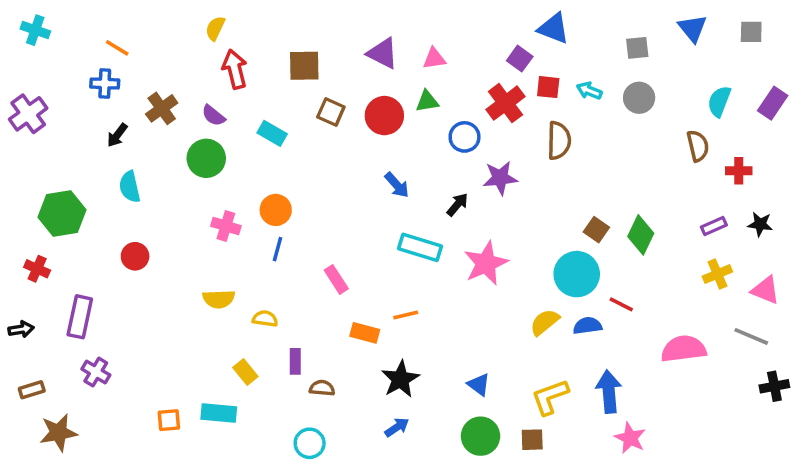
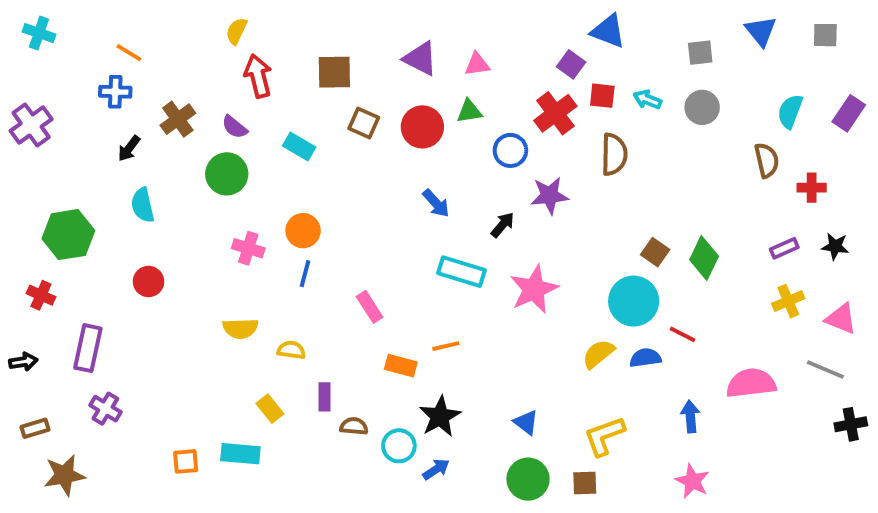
blue arrow: (609, 392) -> (690, 416), moved, size x0.7
cyan circle: (310, 443) -> (399, 446), moved

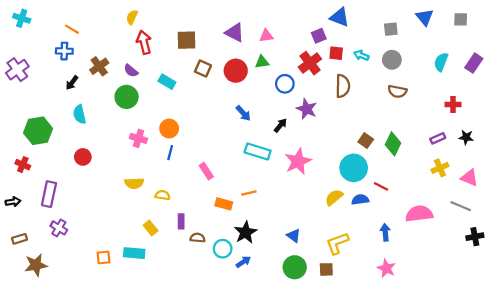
purple square: (571, 64) -> (319, 36), turned 32
brown semicircle: (767, 160) -> (397, 91), moved, turned 114
purple star: (550, 195) -> (307, 109), turned 30

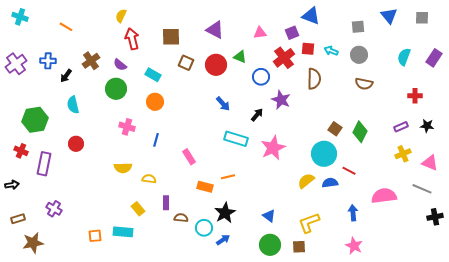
pink triangle: (266, 36) -> (260, 33), moved
blue cross: (64, 51) -> (48, 61), moved
green triangle: (262, 62) -> (240, 57), turned 32
orange circle: (169, 129) -> (155, 102), moved
purple rectangle: (49, 194) -> (44, 164), moved

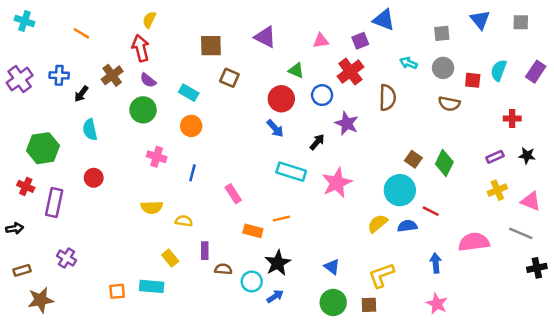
red arrow: (132, 39) -> (141, 48), moved
red square: (308, 49) -> (473, 80), moved
red circle: (216, 65) -> (281, 99), moved

